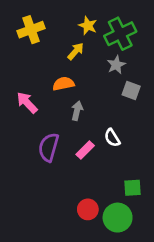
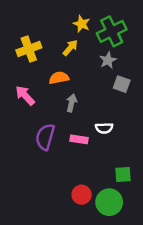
yellow cross: (31, 30) -> (29, 49), moved
white semicircle: (112, 138) -> (104, 128), turned -60
pink rectangle: (85, 150) -> (79, 139), turned 54

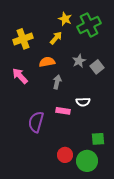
gray star: (108, 60) -> (79, 61), moved
gray square: (122, 84) -> (97, 67), turned 32
purple semicircle: (45, 137) -> (36, 122), moved

